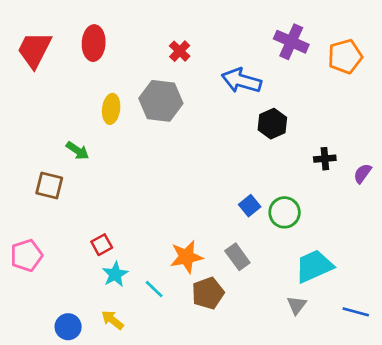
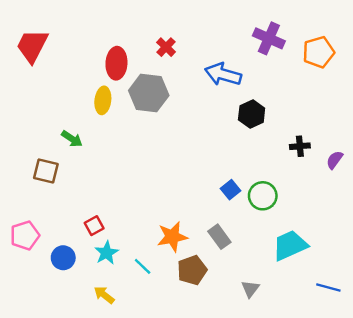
red ellipse: (94, 43) -> (116, 63), moved
gray triangle: (297, 305) -> (250, 289), moved
blue circle: (68, 327) -> (63, 258), moved

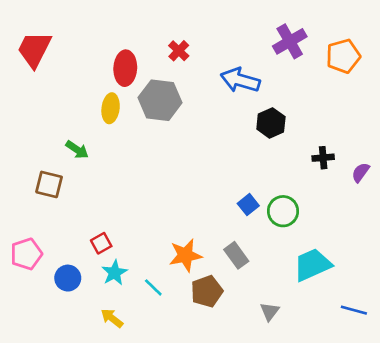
purple cross: (269, 38) -> (290, 41), turned 36

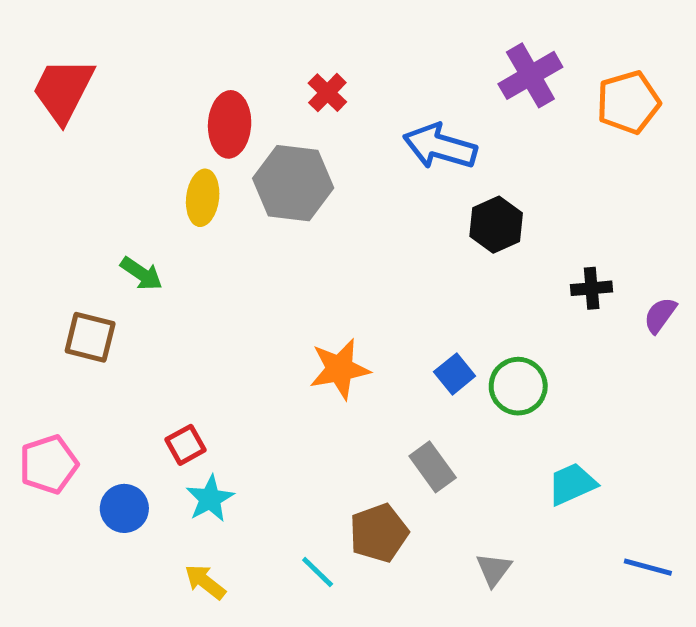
orange star: (185, 255) -> (340, 369), moved
cyan trapezoid: (312, 265) -> (572, 484), size x0.7
cyan line: (153, 287) -> (318, 572), moved

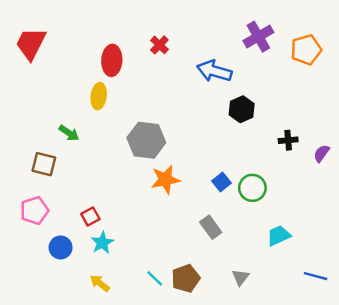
gray hexagon: (293, 183) -> (146, 140), moved
pink pentagon: (49, 464) -> (34, 211), moved
brown pentagon: (379, 533) -> (186, 278), moved

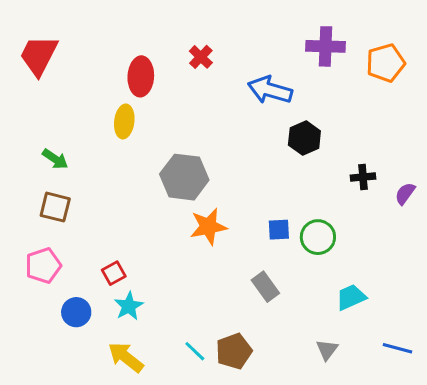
purple cross: (258, 37) -> (325, 46), turned 32
green arrow: (69, 133) -> (55, 159), moved
blue square: (221, 182) -> (279, 230), turned 36
gray triangle: (240, 277) -> (327, 350), moved
yellow arrow: (100, 283) -> (126, 357), size x1.4

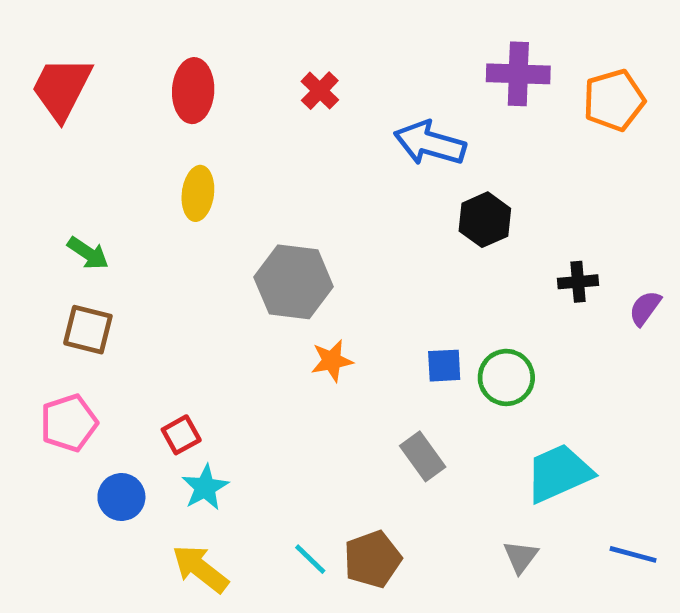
red ellipse: (141, 76) -> (193, 91), moved
orange star: (208, 227) -> (332, 361), size x0.7
cyan trapezoid: (351, 297) -> (559, 473), size x1.4

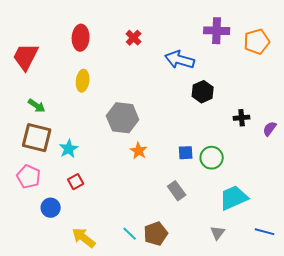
red trapezoid: (62, 88) -> (26, 57), moved
brown square: (88, 330) -> (37, 138), size x1.4
orange star: (332, 361) -> (139, 151), turned -30
pink pentagon: (69, 423) -> (29, 177), turned -30
cyan star: (205, 487) -> (69, 149), moved

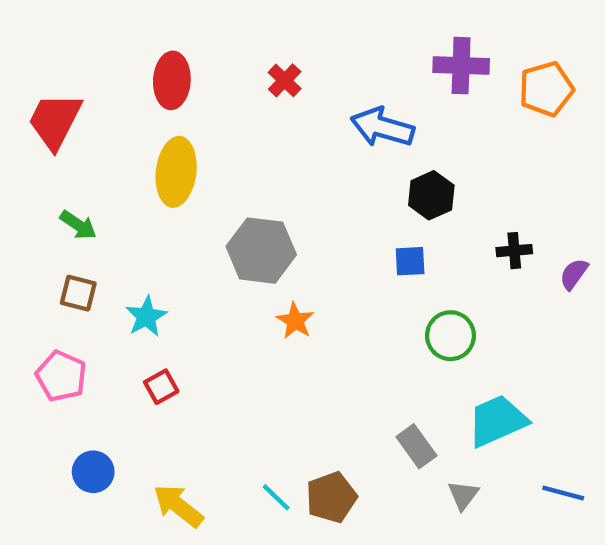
yellow ellipse: (83, 81) -> (176, 172), size x1.4
brown square: (37, 138) -> (78, 293), size x0.6
blue square: (186, 153) -> (410, 261), moved
gray rectangle: (177, 191) -> (416, 446), moved
blue circle: (51, 208) -> (93, 472), moved

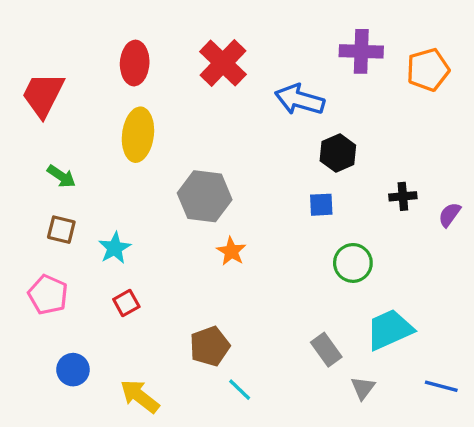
red cross: (285, 80) -> (223, 63), size x1.8
cyan line: (276, 497) -> (240, 390), moved
brown pentagon: (331, 497) -> (210, 346), moved

